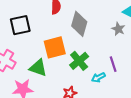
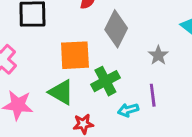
gray star: (118, 29) -> (158, 55), moved
green triangle: (38, 68) -> (61, 92), moved

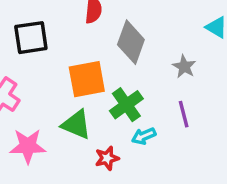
cyan arrow: (128, 110) -> (144, 136), moved

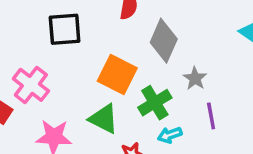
gray star: (184, 67) -> (195, 78), moved
orange square: (87, 79) -> (117, 74), turned 33

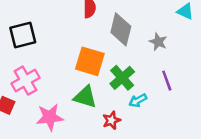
black square: (65, 29) -> (23, 35), moved
gray star: (195, 78) -> (158, 42), moved
pink cross: (31, 85) -> (25, 81), turned 32

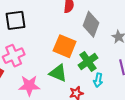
cyan arrow: (138, 101) -> (98, 80), turned -56

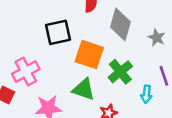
black square: (16, 20) -> (58, 32), moved
cyan arrow: (98, 80) -> (146, 94), moved

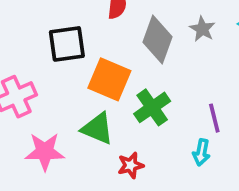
gray star: (157, 38) -> (202, 29), moved
cyan arrow: (146, 94) -> (201, 152), moved

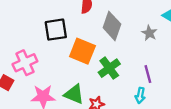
gray star: (202, 29) -> (149, 33), moved
green triangle: (98, 129) -> (74, 94), moved

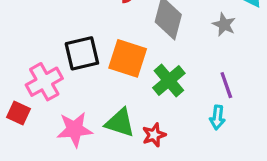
black square: (56, 30) -> (82, 53), moved

